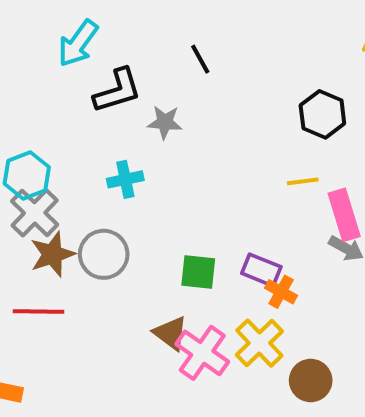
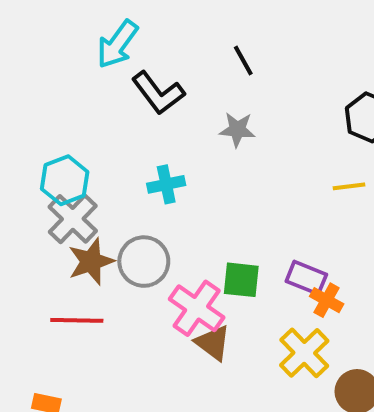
black L-shape: (117, 91) -> (158, 93), turned 70
gray star: (165, 122) -> (237, 130), moved
pink cross: (202, 353) -> (197, 308), moved

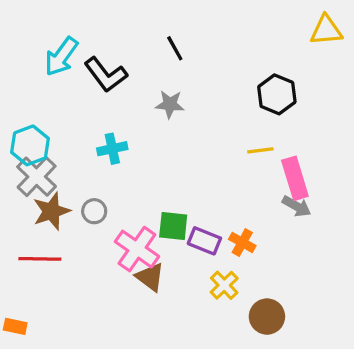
cyan arrow: (117, 44) -> (61, 57), moved
gray circle: (144, 262) -> (94, 211), size x0.6
purple rectangle: (306, 278) -> (204, 241), moved
yellow cross: (304, 353) -> (224, 285), size x0.7

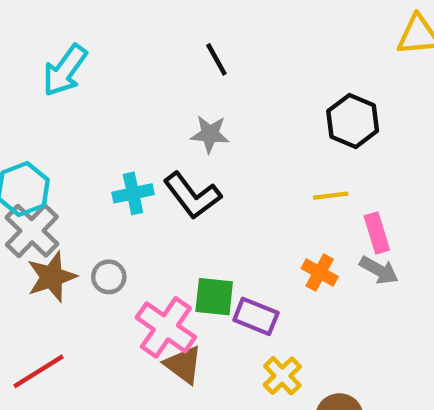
black L-shape: (106, 75) -> (192, 196), moved
pink rectangle: (295, 178) -> (377, 233), size x0.7
orange cross: (242, 242) -> (320, 272), moved
red line: (40, 259) -> (38, 371), moved, turned -33

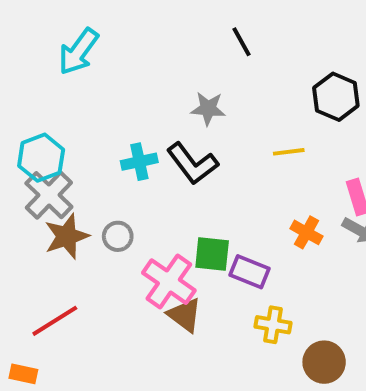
black line: (216, 59) -> (242, 42), moved
yellow line: (331, 196) -> (289, 152), moved
yellow cross: (282, 376) -> (273, 325), turned -36

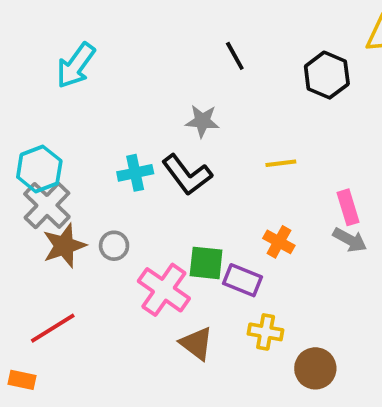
black hexagon: (336, 97) -> (327, 75), moved
orange cross: (306, 232) -> (279, 242), moved
brown triangle: (185, 315) -> (196, 343), moved

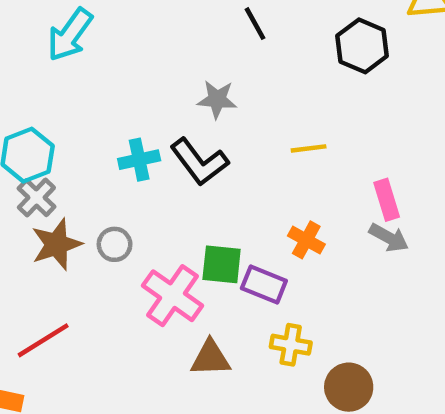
gray cross: (47, 205) -> (36, 198), size x0.7
brown triangle: (196, 343) -> (210, 358), turned -39

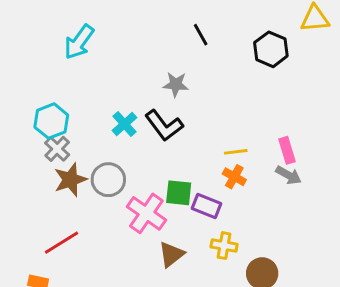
yellow line: (309, 148) -> (236, 152), moved
cyan cross: (139, 160) -> (124, 124), turned -30
gray circle: (115, 244) -> (108, 180), size x1.5
brown triangle: (210, 358) -> (171, 254), turned -36

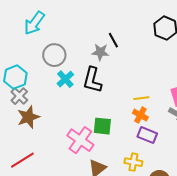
black line: (201, 35) -> (113, 40), moved
black L-shape: (164, 125) -> (92, 80), turned 52
gray circle: (108, 180) -> (54, 55), moved
purple rectangle: (206, 206) -> (147, 135), moved

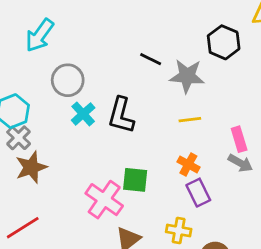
black line: (113, 40) -> (151, 59), turned -35
gray star: (100, 52) -> (187, 76), moved, size x1.4
yellow line: (141, 98) -> (190, 120), moved
purple rectangle: (147, 135) -> (198, 193), turned 42

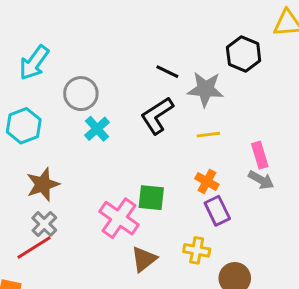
cyan arrow: (40, 35) -> (34, 63), moved
black L-shape: (121, 115) -> (157, 116), moved, turned 42
gray cross: (19, 138) -> (44, 224), moved

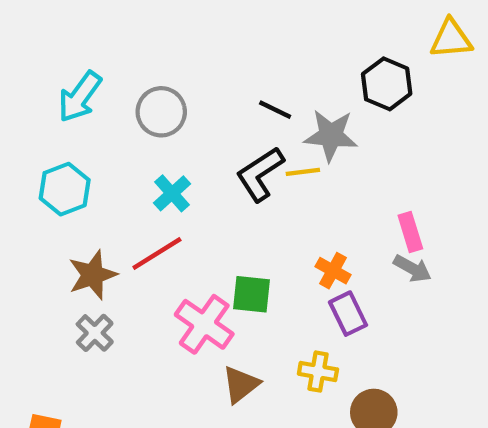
gray circle: (81, 94) -> (161, 112), moved
yellow line: (208, 135) -> (303, 172), moved
red line: (34, 247) -> (157, 253), moved

